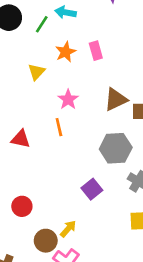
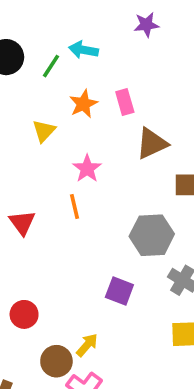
brown triangle: (116, 99) -> (152, 143), moved
red triangle: (21, 139) -> (22, 223), turned 42
purple square: (92, 189) -> (119, 291), turned -30

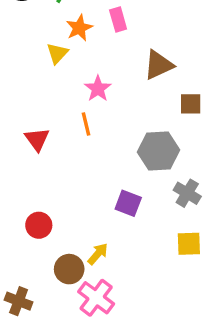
pink rectangle: (125, 102) -> (118, 19), moved
orange star: (83, 104) -> (79, 28), moved

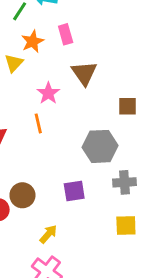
brown triangle: (159, 65) -> (84, 73), moved, turned -40
gray cross: (187, 193) -> (125, 182), turned -35
purple square: (128, 203) -> (74, 191), turned -30
brown circle: (69, 269) -> (22, 195), moved

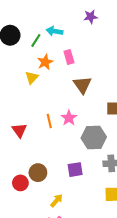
pink star: (48, 93) -> (69, 118), moved

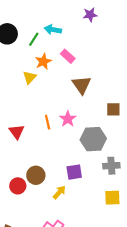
pink rectangle: (69, 57) -> (68, 56), turned -32
yellow arrow: (57, 201) -> (59, 192), moved

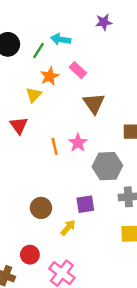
red triangle: (17, 132) -> (19, 125), moved
red circle: (18, 186) -> (30, 255), moved

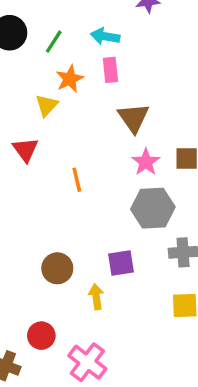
cyan arrow: (61, 39) -> (105, 36), moved
pink rectangle: (78, 70) -> (110, 70), turned 42
pink star: (78, 143) -> (146, 162), moved
yellow arrow: (68, 228) -> (96, 297), turned -49

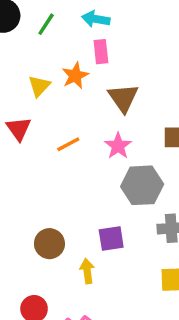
orange star: (70, 79) -> (75, 76), moved
pink star: (146, 162) -> (118, 146), moved
orange line: (77, 180) -> (68, 144), moved, turned 75

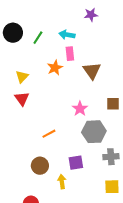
yellow triangle: (39, 86) -> (22, 77), moved
brown triangle: (123, 98) -> (92, 71), moved
orange line: (68, 144) -> (49, 134), moved

